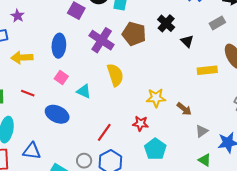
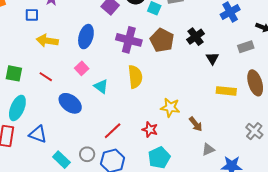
purple cross: (102, 40) -> (129, 40), turned -30

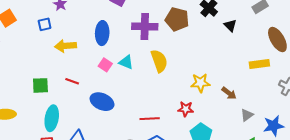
cyan triangle: (101, 86) -> (126, 62), moved
yellow rectangle: (226, 91) -> (259, 64), moved
red line: (113, 131) -> (150, 119), turned 54

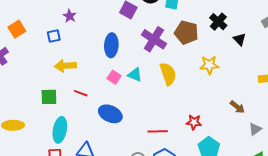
purple cross: (145, 26) -> (154, 39), turned 30
yellow arrow: (66, 46) -> (65, 66), moved
yellow star: (200, 83) -> (209, 65), moved

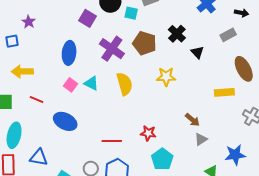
gray triangle: (255, 129) -> (201, 139), moved

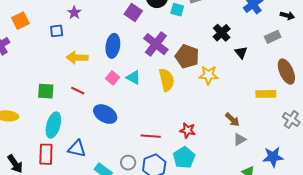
brown pentagon: (145, 43) -> (187, 56), moved
yellow arrow: (22, 71) -> (77, 58), moved
cyan pentagon: (162, 159) -> (184, 158), moved

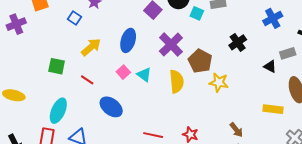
blue square: (57, 31) -> (74, 18), turned 32
black triangle: (241, 52) -> (270, 66), moved, turned -32
yellow arrow: (77, 58) -> (91, 47), turned 130
green square: (46, 91) -> (57, 66), moved

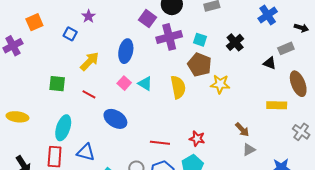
cyan square: (197, 13) -> (200, 40), moved
purple cross: (171, 45) -> (169, 37), moved, turned 35

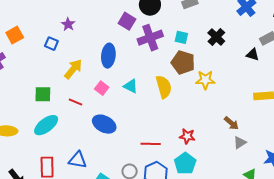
pink square: (124, 83) -> (102, 88), moved
cyan ellipse: (63, 128) -> (46, 125), moved, turned 40

